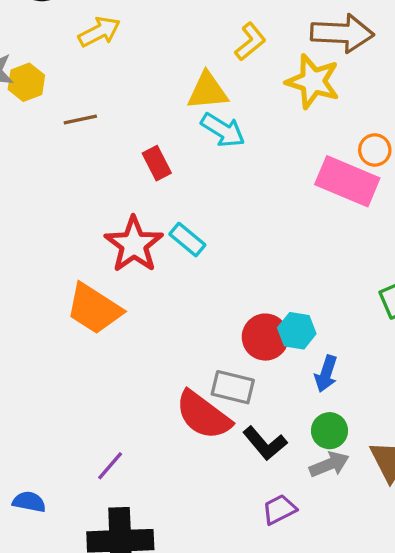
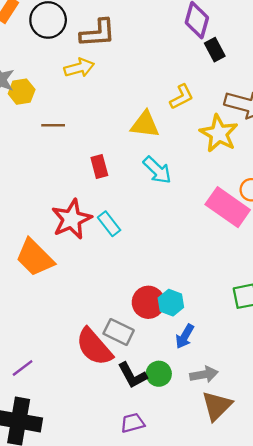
cyan arrow: (223, 130) -> (157, 170), moved
green circle: (329, 431) -> (159, 374), moved
gray arrow: (329, 464) -> (204, 374), moved

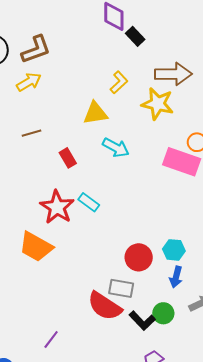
brown line: (53, 125) -> (32, 133), moved
cyan hexagon: (171, 303) -> (174, 250), moved

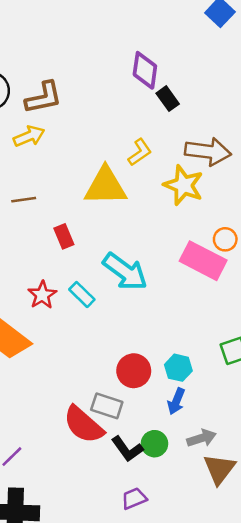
yellow triangle: (95, 113) -> (105, 186), size x1.4
cyan arrow: (116, 148) -> (125, 272), moved, size x1.4
red star: (57, 207) -> (42, 295), size x0.7

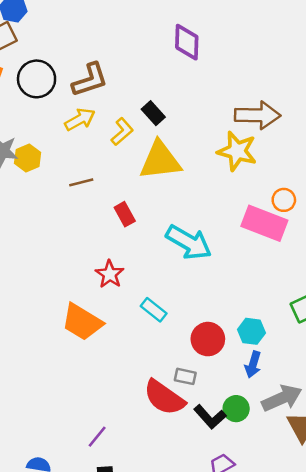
black rectangle: (168, 99) -> (153, 113), moved
yellow L-shape: (140, 152) -> (122, 132), moved
cyan rectangle: (82, 294) -> (154, 310), moved
gray rectangle: (107, 406) -> (185, 376), size x0.7
gray arrow: (202, 438) -> (282, 398), size x1.4

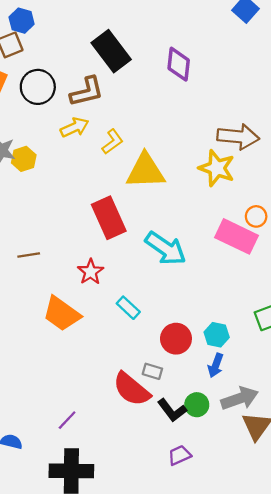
black rectangle: (153, 113) -> (111, 51), moved, size x1.8
brown line: (81, 182) -> (29, 255), moved
red rectangle: (125, 214) -> (109, 218), size x1.8

